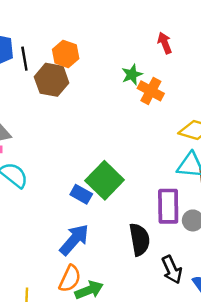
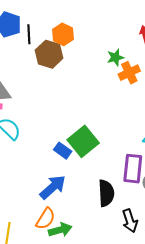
orange cross: (151, 91) -> (129, 73), turned 30

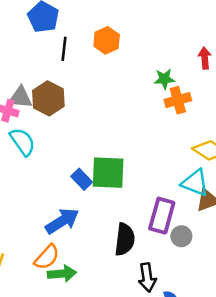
black line: (29, 34) -> (64, 49), moved
brown hexagon: (49, 54) -> (48, 98), moved
green square: (83, 141) -> (108, 173), turned 32

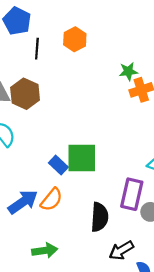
blue arrow: (62, 221) -> (23, 202), moved
orange semicircle: (47, 257) -> (52, 200), moved
black arrow: (147, 277) -> (121, 250), turned 70

